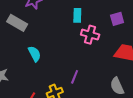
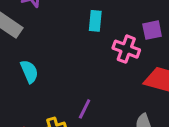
pink cross: (90, 35) -> (126, 49), moved

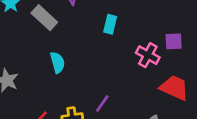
cyan rectangle: (95, 21) -> (110, 24), moved

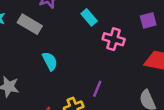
cyan rectangle: (110, 24) -> (89, 17), turned -42
pink cross: (148, 55) -> (114, 39), moved

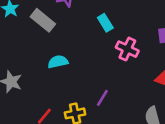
cyan semicircle: (50, 61) -> (58, 62), turned -84

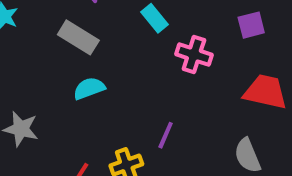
gray rectangle: (43, 20) -> (78, 37), moved

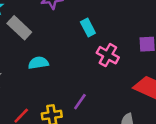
gray rectangle: (78, 37) -> (19, 28), moved

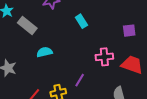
pink cross: (108, 55) -> (104, 57), moved, turned -30

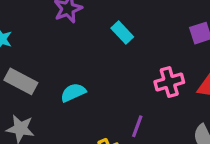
gray rectangle: (27, 26) -> (21, 81), moved

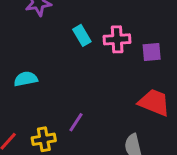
pink cross: (169, 82) -> (117, 39), moved

